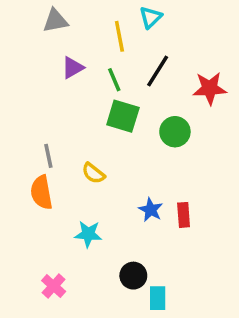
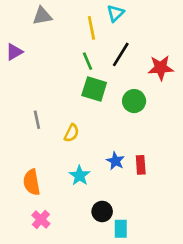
purple triangle: (73, 68) -> (14, 52), moved
yellow semicircle: (93, 173) -> (72, 133), turned -102
orange semicircle: (41, 192) -> (32, 182), moved
cyan star: (88, 234) -> (79, 176), moved, turned 30

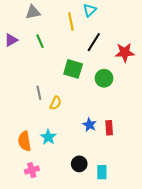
green line: (87, 61) -> (40, 41), moved
gray line: (37, 120) -> (39, 93), moved
cyan star: (79, 176) -> (48, 137), moved
pink cross: (41, 219) -> (32, 170), turned 32
cyan rectangle: (121, 229) -> (102, 172), moved

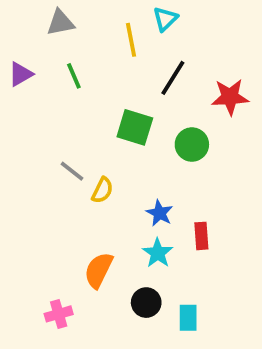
gray line: (39, 93) -> (72, 171), turned -40
blue star: (90, 125) -> (160, 213), moved
cyan star: (48, 137) -> (158, 253), moved
orange semicircle: (25, 141) -> (99, 270), moved, turned 36

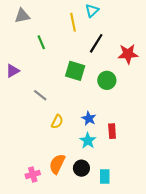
gray triangle: (61, 23) -> (22, 16), moved
purple triangle: (21, 74) -> (13, 71), moved
yellow semicircle: (102, 190) -> (57, 122), moved
orange semicircle: (99, 270) -> (57, 164), moved

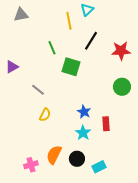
green line: (41, 42) -> (52, 48), moved
green circle: (107, 80) -> (122, 87), moved
yellow semicircle: (57, 122) -> (45, 115), moved
cyan rectangle: (105, 177) -> (99, 167), turned 64

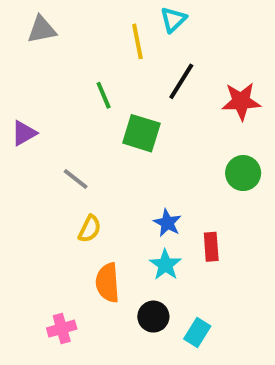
orange semicircle: (54, 155) -> (108, 283), moved, turned -30
cyan rectangle: (99, 167) -> (197, 332), turned -32

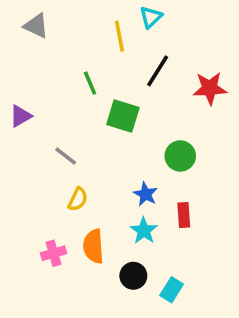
gray triangle: (42, 30) -> (36, 26), turned 36
green circle: (243, 173) -> (180, 156), moved
pink cross: (62, 329) -> (53, 253), moved

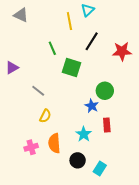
blue star: (146, 194) -> (92, 106), moved

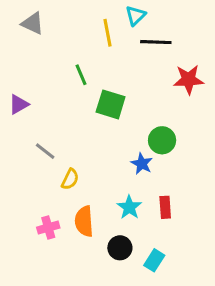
black line: (92, 41) -> (156, 42), moved, turned 60
gray line: (38, 91) -> (45, 151), moved
red rectangle: (107, 125) -> (165, 207), moved

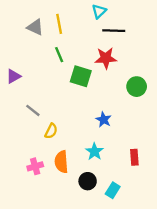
gray triangle: (33, 23) -> (35, 27), moved
yellow line: (107, 33) -> (59, 24), moved
red star: (189, 79) -> (106, 58), moved
green circle: (162, 140) -> (137, 87), moved
red rectangle: (165, 207) -> (134, 157), moved

